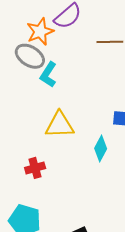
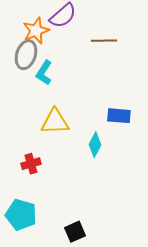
gray ellipse: (30, 56) -> (26, 55), turned 76

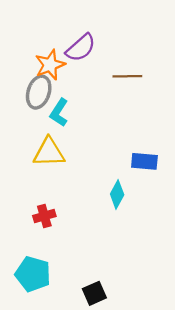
yellow triangle: (55, 122) -> (49, 152), moved

